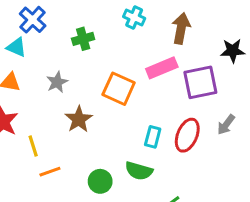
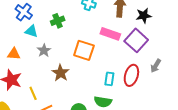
cyan triangle: (16, 47) -> (31, 31), moved
black star: (233, 51) -> (144, 16), moved
pink rectangle: (162, 68) -> (110, 34), turned 48
purple square: (200, 82) -> (136, 40), turned -30

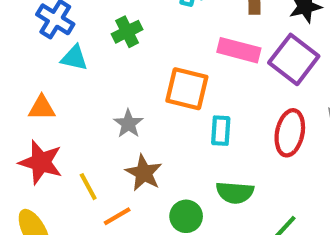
gray star: (44, 50) -> (128, 124), moved
brown star: (60, 73) -> (144, 173), moved
cyan rectangle: (109, 79) -> (221, 131), moved

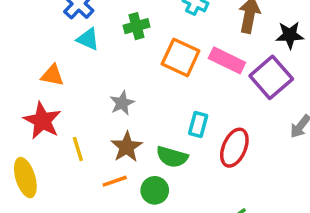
orange square: (187, 89) -> (181, 57), moved
red ellipse: (290, 133) -> (234, 148), moved
green semicircle: (235, 193) -> (172, 157), moved
orange line: (117, 216) -> (115, 181), moved

